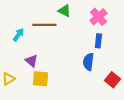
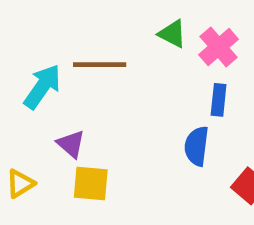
green triangle: (64, 11) -> (172, 34), moved
cyan arrow: (18, 35) -> (42, 87), size x1.5

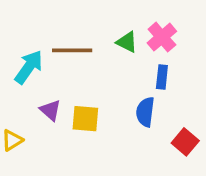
green triangle: (172, 34) -> (127, 42), moved
yellow square: (91, 184) -> (85, 119), moved

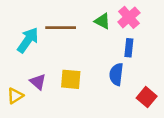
purple triangle: (50, 110) -> (38, 82), moved

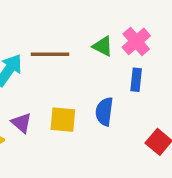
blue semicircle: (116, 74) -> (104, 112), moved

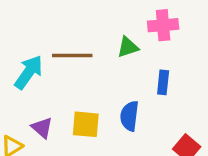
pink cross: (136, 41) -> (163, 25), moved, turned 36
green triangle: (103, 46) -> (128, 47), turned -45

